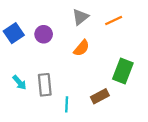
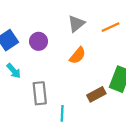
cyan arrow: (19, 82) -> (14, 71), moved
brown rectangle: (100, 96) -> (96, 94), moved

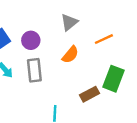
orange line: (111, 27) -> (104, 39), moved
gray rectangle: (40, 93) -> (34, 70), moved

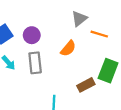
gray triangle: (69, 22) -> (79, 19), moved
orange line: (104, 39) -> (99, 34), turned 42

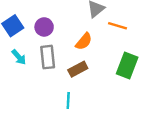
brown rectangle: (86, 85) -> (78, 69), moved

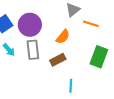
purple circle: (44, 27) -> (30, 25), size x1.5
cyan line: (68, 100) -> (71, 86), moved

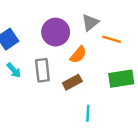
purple circle: (30, 25) -> (56, 32), moved
green rectangle: (99, 57) -> (121, 79), turned 60

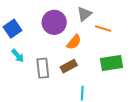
gray rectangle: (42, 70) -> (43, 68), moved

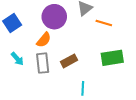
orange semicircle: (74, 42) -> (44, 40), moved
cyan arrow: (18, 56) -> (17, 59), moved

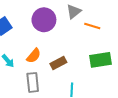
orange semicircle: (44, 40) -> (34, 56), moved
gray rectangle: (43, 63) -> (33, 82), moved

